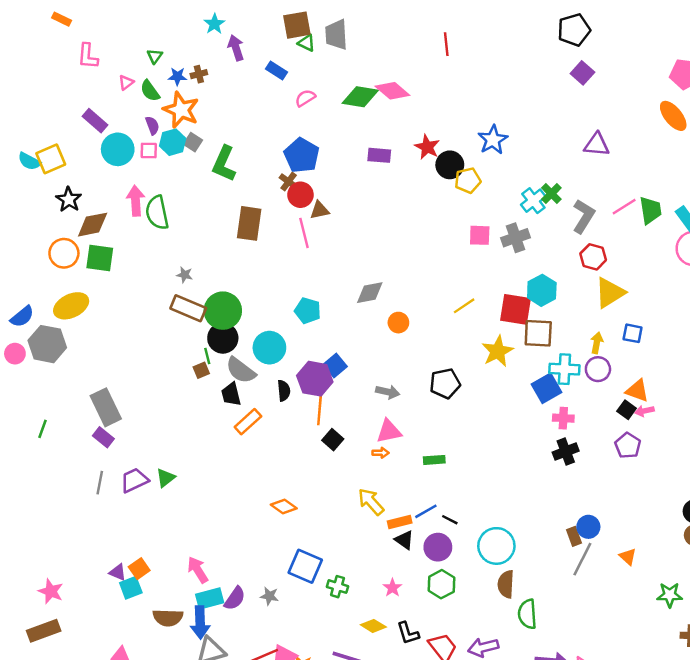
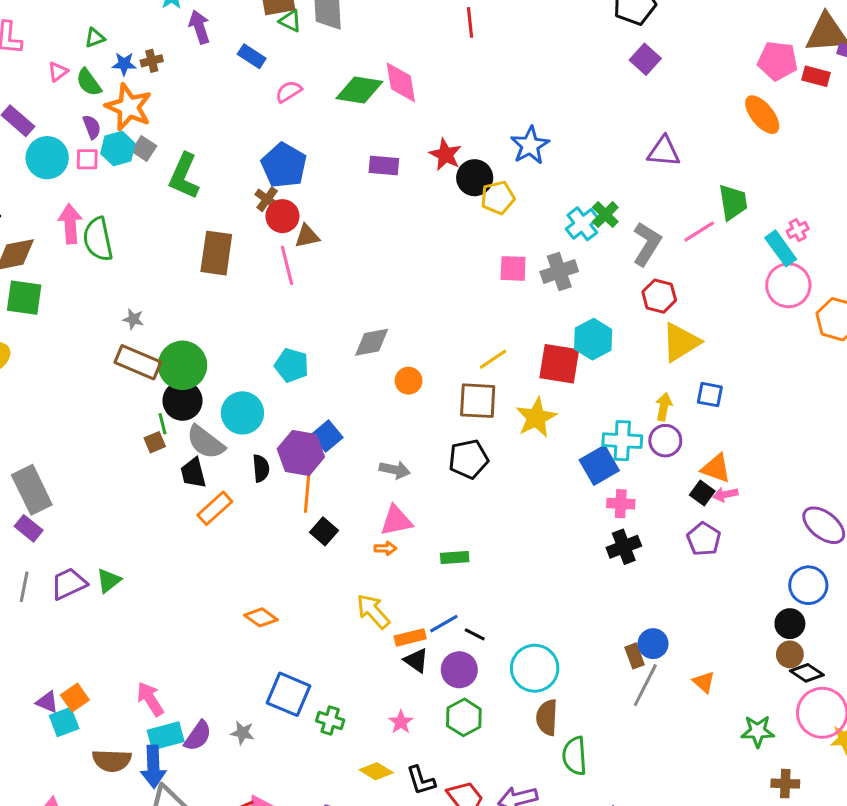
green triangle: (155, 56) -> (95, 38), turned 35
pink diamond: (392, 91) -> (401, 82), turned 40
green trapezoid: (650, 210) -> (733, 202), moved
brown square: (538, 333) -> (478, 401), moved

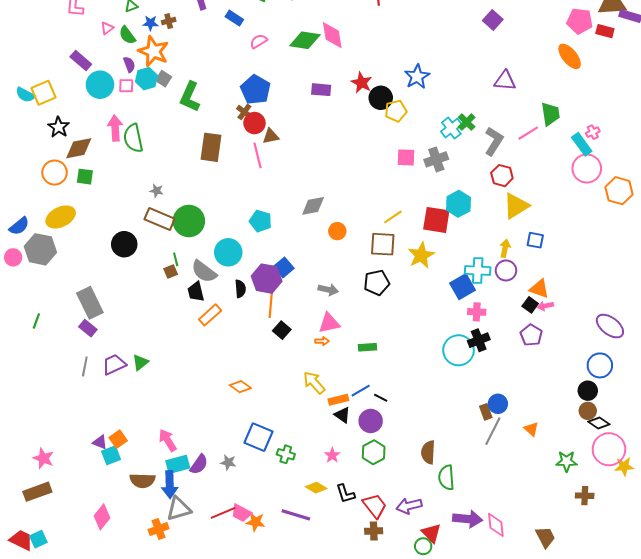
green square: (24, 298) -> (85, 177), size x0.7
black circle: (182, 401) -> (124, 244), moved
cyan circle: (535, 668) -> (458, 350), moved

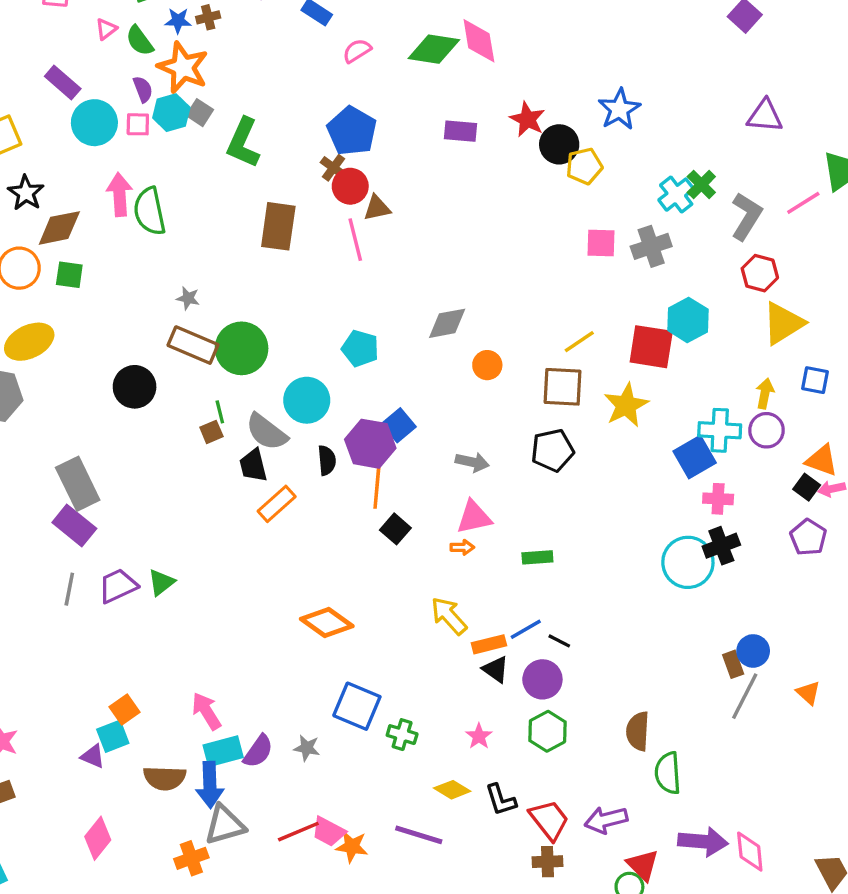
purple rectangle: (88, 328) -> (74, 526), size x1.4
orange diamond: (240, 387) -> (327, 623), size x1.4
purple triangle: (100, 442) -> (93, 756), moved

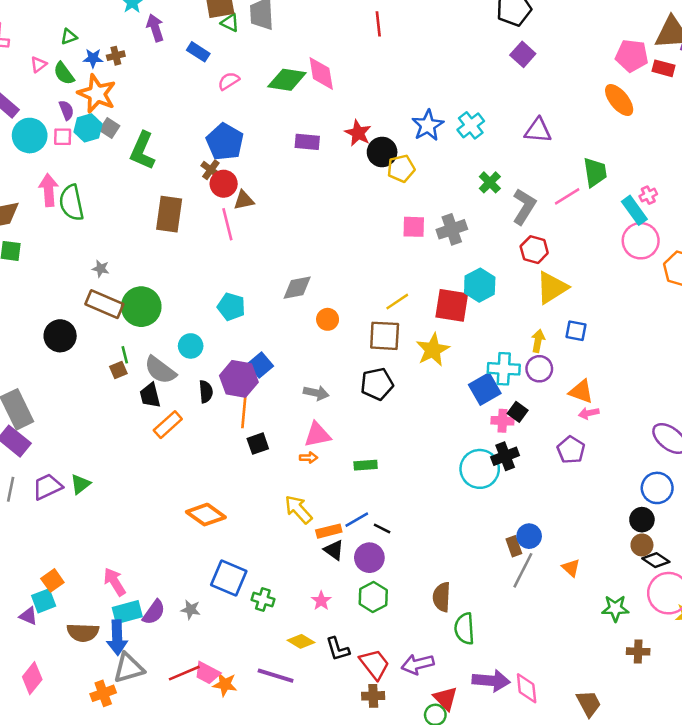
cyan cross: (676, 195) -> (471, 125), moved
cyan circle: (307, 400) -> (191, 346), size x0.7
black square: (807, 487) -> (518, 412), moved
black square: (395, 529) -> (258, 444), turned 30

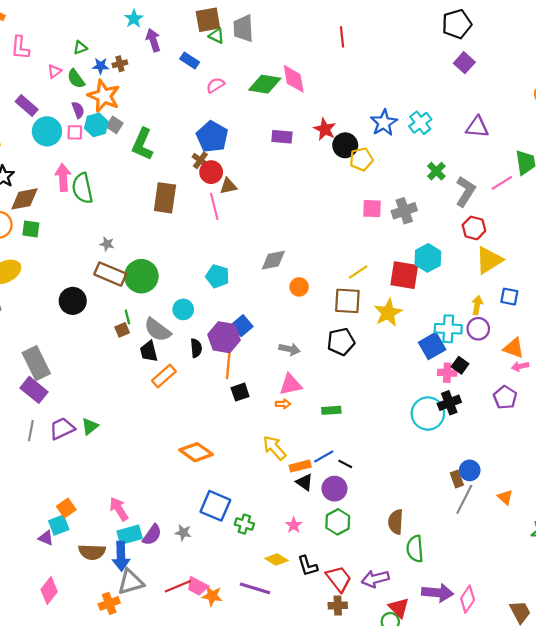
pink diamond: (527, 688) -> (468, 599), turned 40

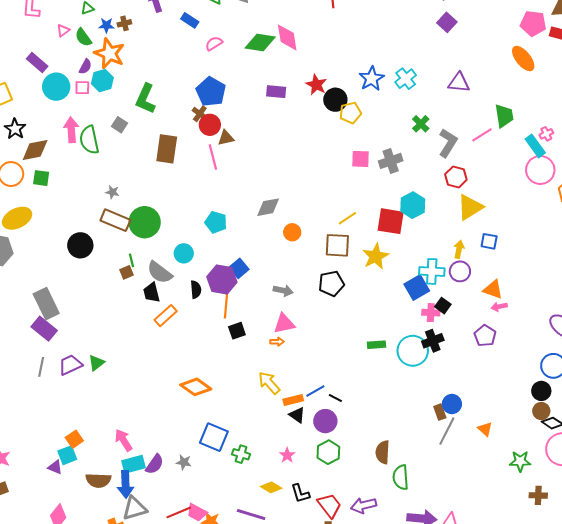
purple semicircle: (78, 110) -> (85, 67), turned 49
gray square: (115, 125) -> (119, 125), moved
green rectangle: (331, 410) -> (377, 345), moved

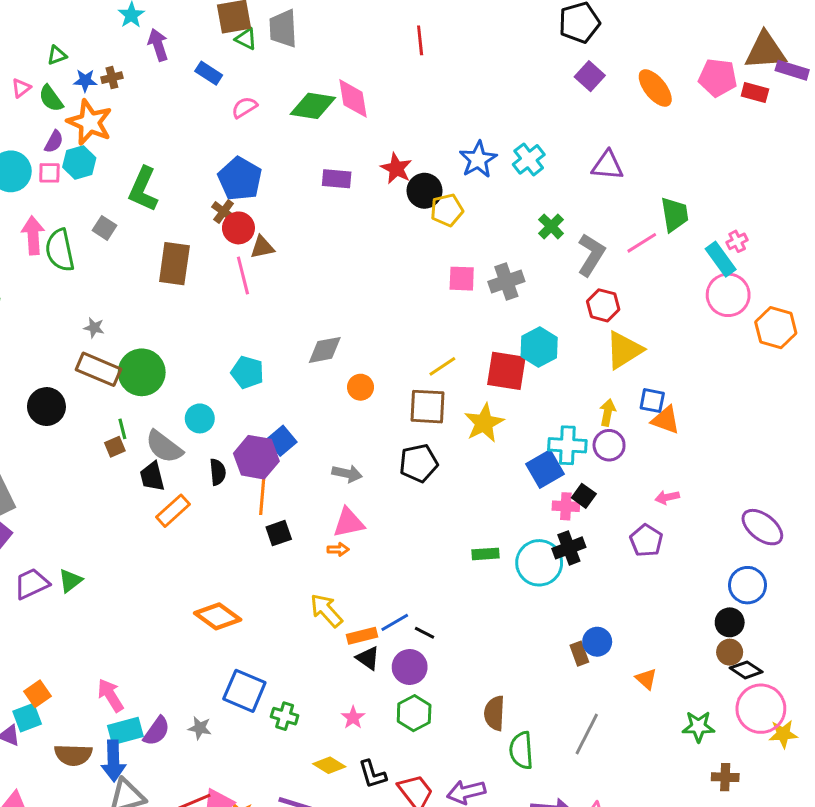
orange ellipse: (523, 59) -> (655, 88), moved
orange triangle: (493, 290) -> (666, 420), moved
gray line: (447, 431) -> (587, 734), moved

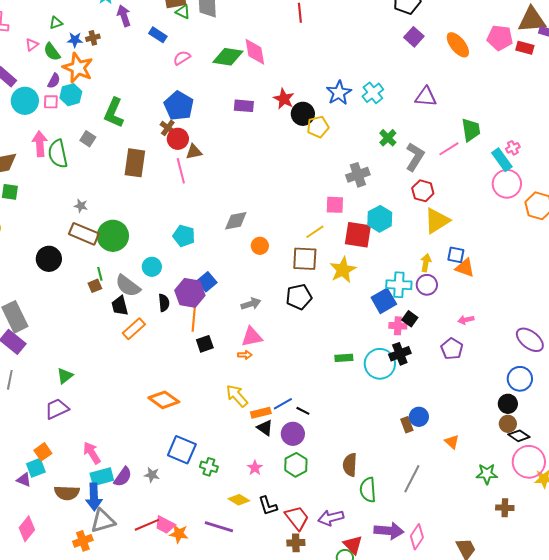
pink square: (462, 279) -> (335, 205), moved
gray arrow: (347, 474) -> (251, 304), turned -30
purple trapezoid: (32, 584) -> (57, 409), moved

